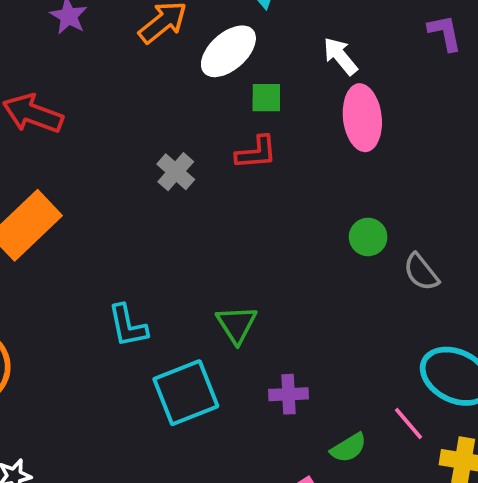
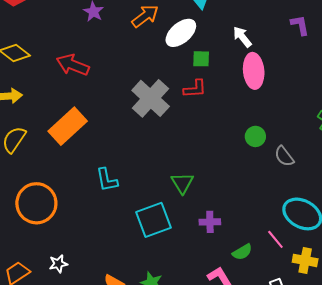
gray cross: (176, 172) -> (151, 98), size x1.8
cyan L-shape: (128, 326) -> (107, 180), moved

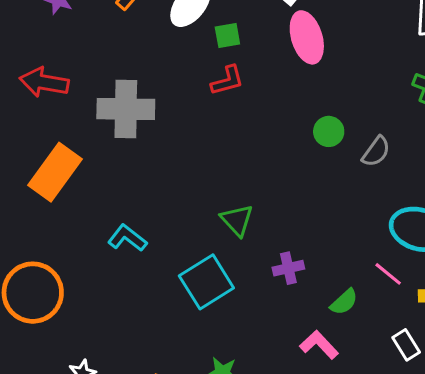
gray cross: (151, 98) -> (126, 109), moved, turned -30
gray semicircle: (284, 156) -> (376, 152), turned -95
cyan L-shape: (107, 180) -> (127, 238), turned 150

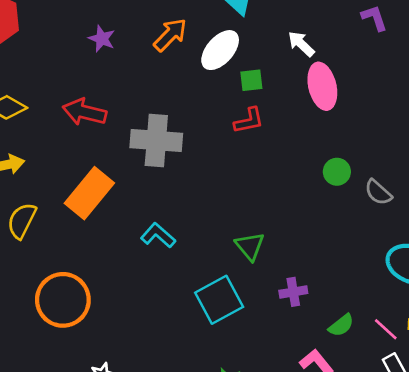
gray semicircle: (376, 152) -> (378, 192), turned 92
cyan L-shape: (127, 238) -> (158, 235), moved
pink line: (388, 274) -> (386, 329), moved

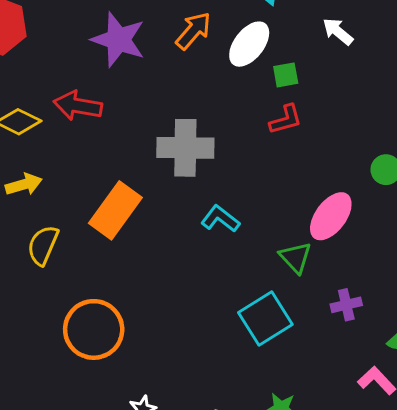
purple star: (102, 39) -> (118, 40), size x1.8
pink ellipse: (322, 86) -> (331, 216), moved, turned 54
red arrow: (85, 112) -> (78, 106), moved
cyan L-shape: (158, 235) -> (220, 219), moved

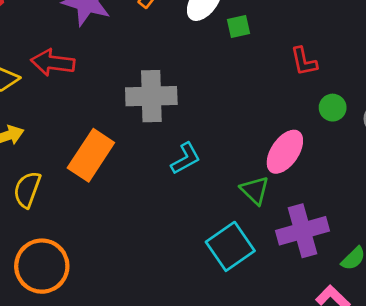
red L-shape: (286, 120) -> (304, 61), moved, turned 96
cyan L-shape: (220, 219) -> (186, 159), turned 116
purple cross: (346, 305) -> (302, 231), size x1.8
orange circle: (94, 329) -> (42, 266), moved

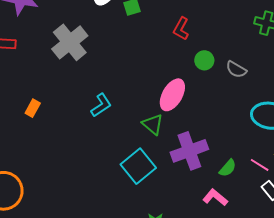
red L-shape: (304, 61) -> (181, 29), turned 45
gray cross: (151, 96) -> (70, 42), moved, turned -33
orange rectangle: (91, 155) -> (33, 108), size x0.5

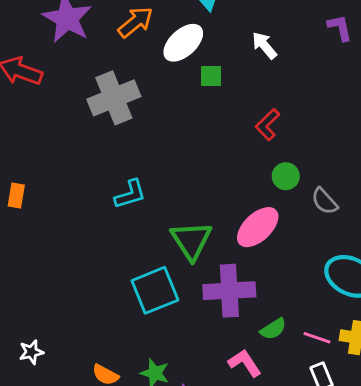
pink ellipse: (172, 95) -> (258, 227), moved
orange rectangle: (33, 108) -> (16, 195), moved, turned -36
green triangle: (153, 124) -> (191, 240), size x1.4
pink line: (260, 165) -> (317, 338), turned -30

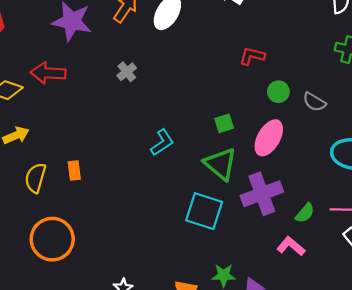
green square: (211, 76) -> (224, 123), moved
gray cross: (114, 98) -> (127, 72), size x0.5
red L-shape: (268, 125) -> (252, 56), turned 75
cyan square: (155, 290) -> (204, 211), turned -33

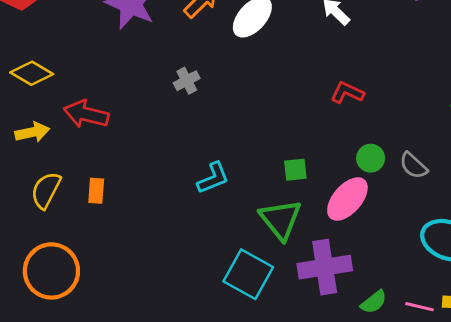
red arrow: (48, 73) -> (86, 114), moved
green circle: (278, 92) -> (371, 158), moved

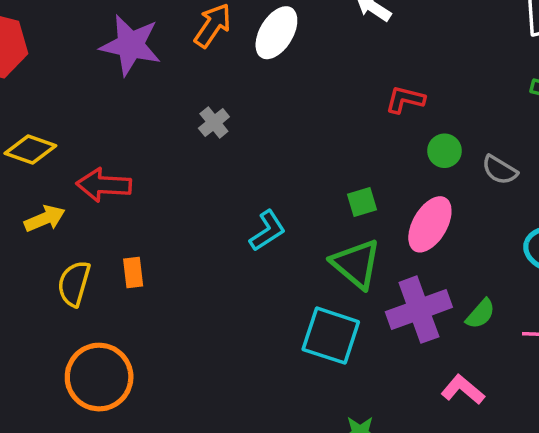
green circle: (371, 158) -> (444, 151), moved
green semicircle: (374, 302) -> (480, 314), moved

